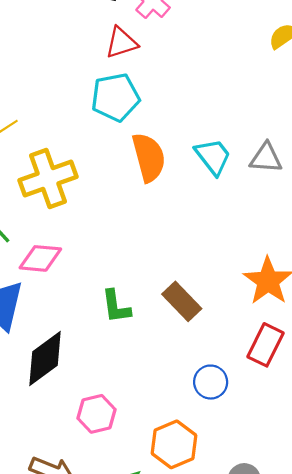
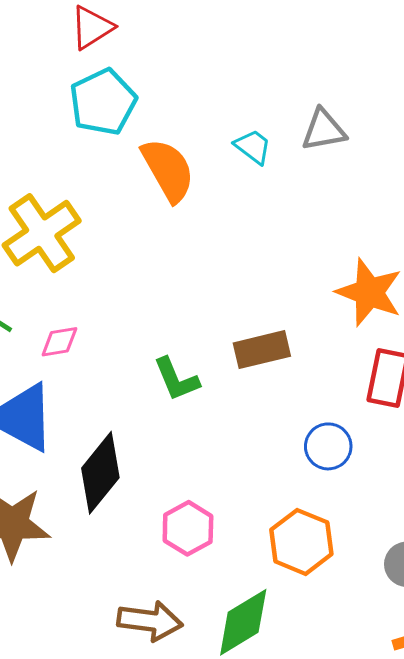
cyan trapezoid: (213, 157) -> (253, 147), size x0.7
pink diamond: (40, 258) -> (59, 342), size x0.7
brown rectangle: (182, 301) -> (262, 350), turned -45

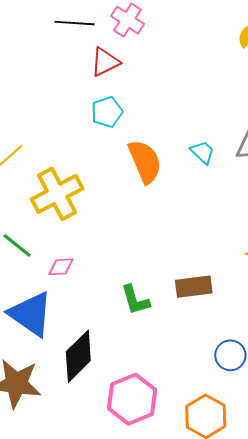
cyan pentagon: (103, 102) -> (107, 112), size x0.7
pink hexagon: (188, 528) -> (132, 399), size x1.4

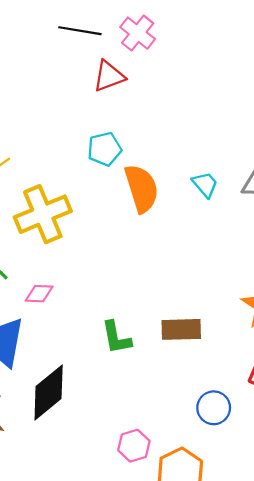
cyan pentagon: (107, 112) -> (105, 149), moved
pink hexagon: (132, 399) -> (134, 446), moved, size x0.6

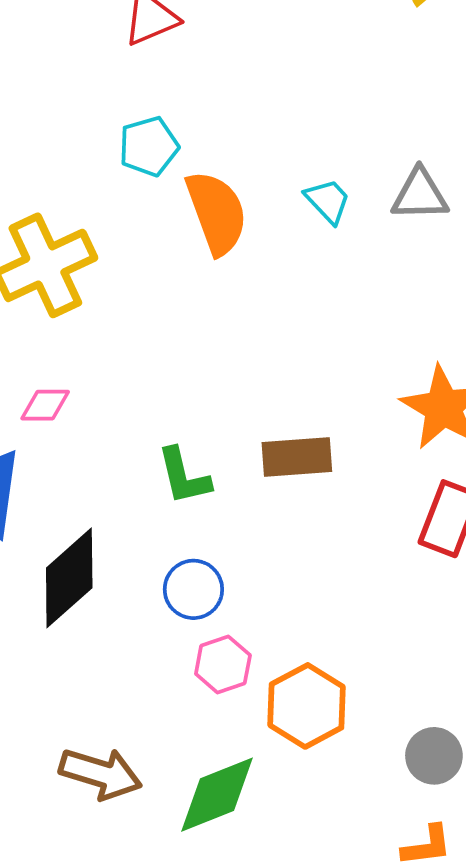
blue circle: (214, 408) -> (193, 589), moved

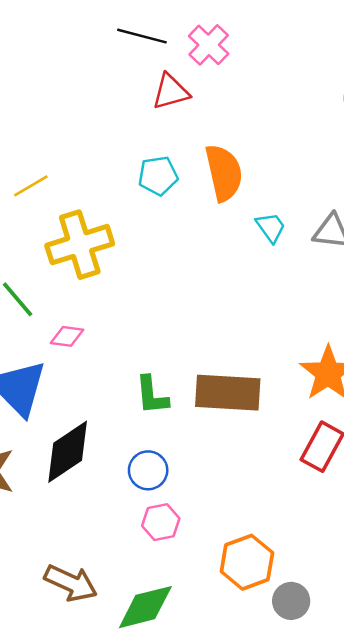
orange semicircle: (217, 213) -> (224, 173), moved
brown rectangle: (297, 457) -> (228, 393), size x1.4
orange hexagon: (306, 706) -> (247, 562), moved

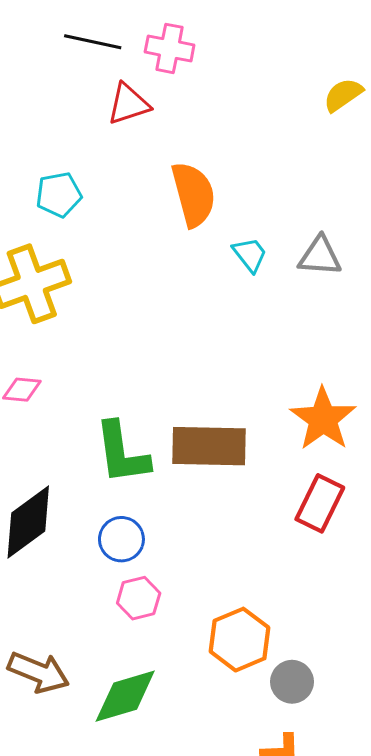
pink cross: (209, 45) -> (170, 48), turned -30
cyan pentagon: (158, 176) -> (59, 195), moved
green L-shape: (152, 395) -> (122, 453), size x1.4

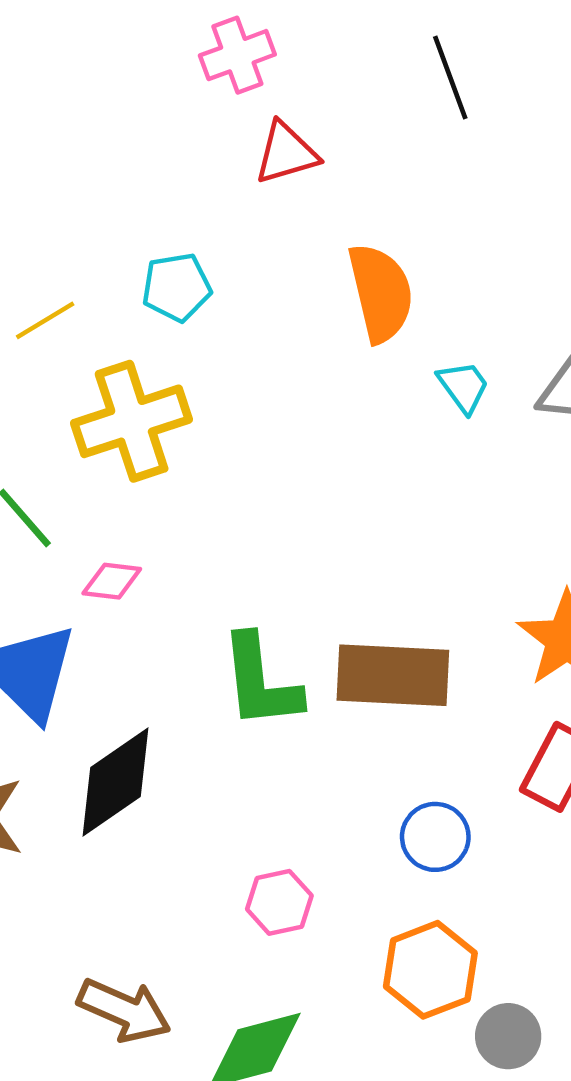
black line: (93, 42) -> (450, 78), moved, turned 56
pink cross: (170, 48) -> (237, 55), moved, turned -33
blue circle: (121, 539) -> (435, 837), moved

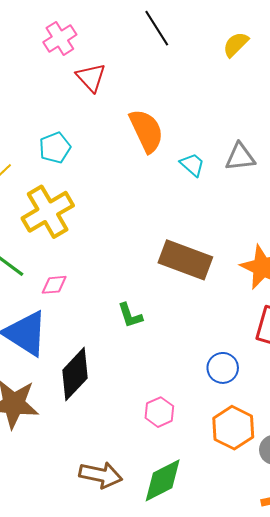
red triangle: (286, 153) -> (91, 77), turned -44
brown rectangle: (393, 675) -> (185, 260), moved, turned 30
green L-shape: (261, 682) -> (130, 315), size x0.6

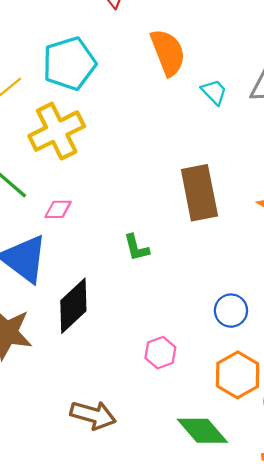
cyan pentagon: (55, 148) -> (69, 64), size x1.6
brown rectangle: (185, 260) -> (199, 193), turned 54
green diamond: (163, 480) -> (202, 431), moved, turned 72

